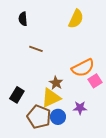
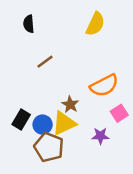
brown line: (36, 49) -> (45, 62), turned -56
pink square: (95, 81) -> (119, 113), moved
blue circle: (58, 117) -> (43, 125), moved

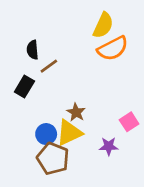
black semicircle: (29, 24) -> (33, 50), moved
orange semicircle: (104, 86) -> (113, 48), moved
black rectangle: (21, 120) -> (24, 87), moved

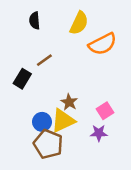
yellow semicircle: (103, 25) -> (79, 23), moved
black semicircle: (33, 50) -> (35, 21), moved
pink square: (129, 122) -> (105, 111), moved

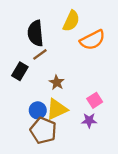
black semicircle: (35, 21) -> (35, 33), moved, size x1.6
brown star: (69, 102) -> (57, 82), moved

